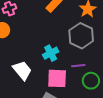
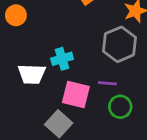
cyan cross: (51, 53) -> (62, 59), moved
white trapezoid: (22, 70) -> (32, 74), turned 120

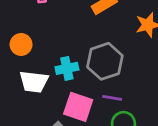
orange circle: (16, 15) -> (21, 44), moved
gray hexagon: (119, 44) -> (105, 61), moved

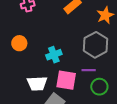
gray hexagon: (105, 61) -> (96, 45), moved
white trapezoid: (34, 82) -> (37, 83), moved

